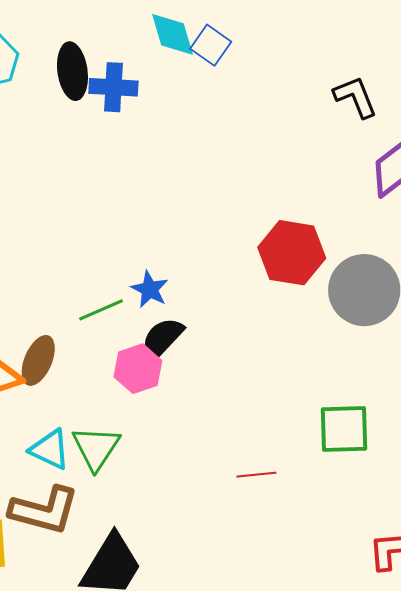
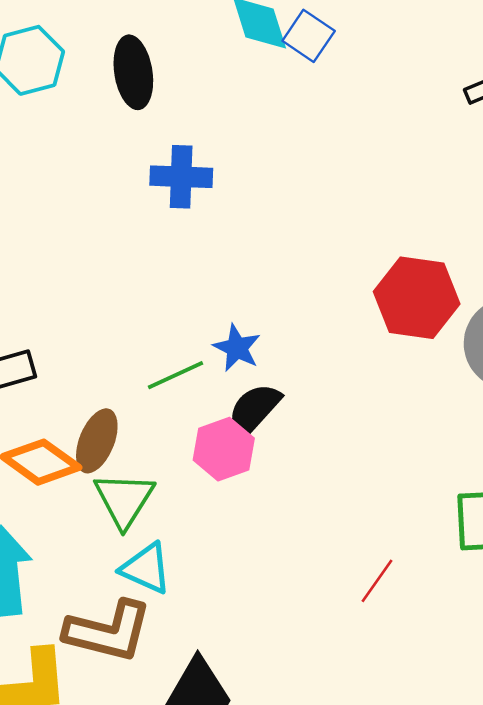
blue cross: (113, 87) -> (181, 177), moved
green triangle: (96, 448) -> (124, 500), moved
cyan triangle: (50, 449) -> (146, 568), moved
red line: (256, 475) -> (377, 581), turned -48

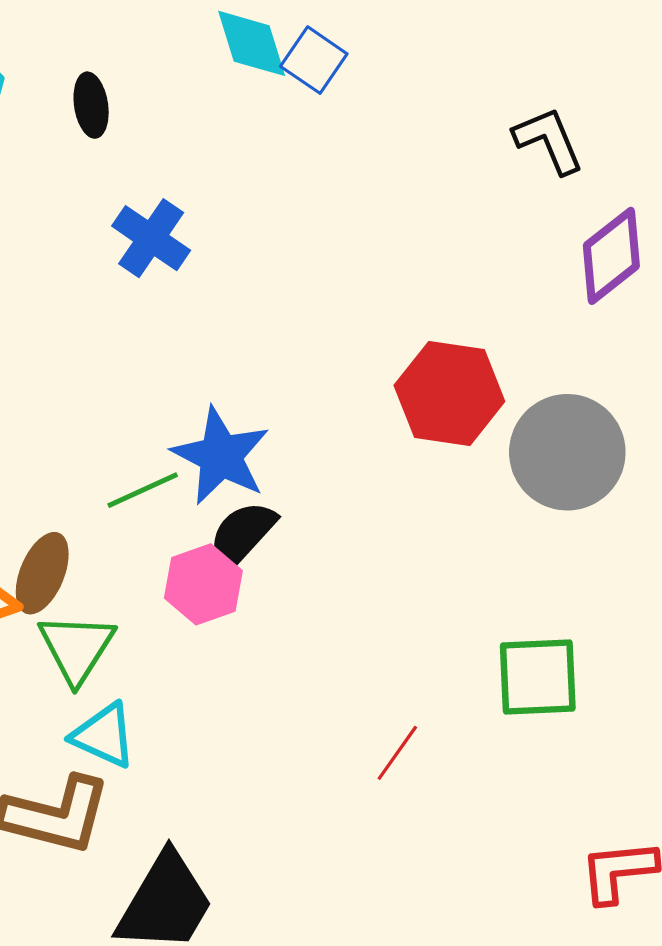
black ellipse: (133, 72) -> (91, 105), size x0.7
blue cross: (181, 177) -> (151, 238), turned 32
blue star: (237, 348) -> (221, 456), size x1.6

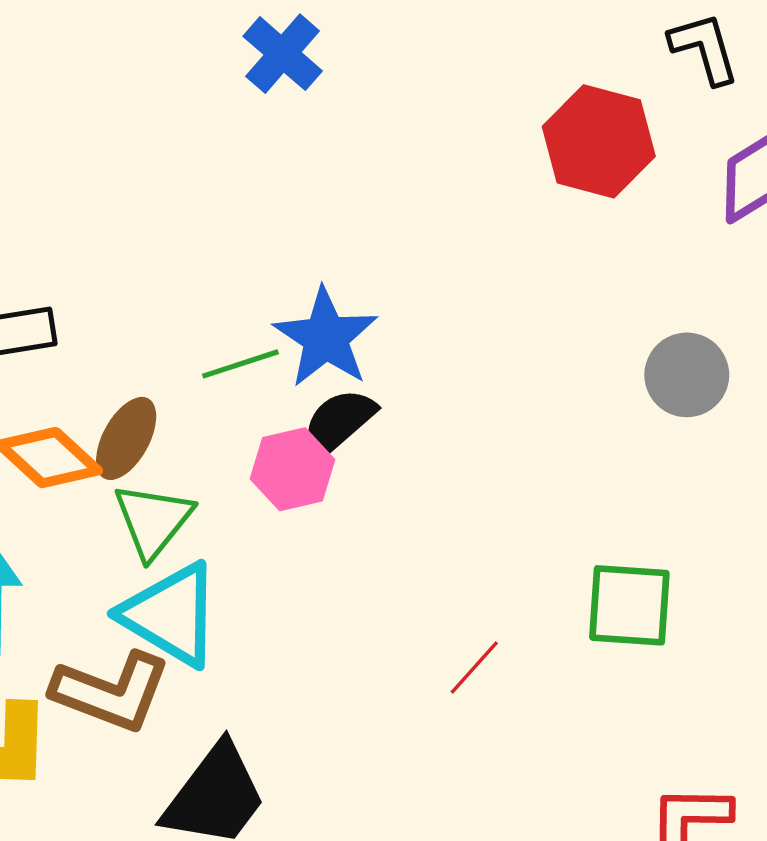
blue cross: (151, 238) -> (283, 54), moved
red hexagon: (449, 393) -> (599, 141), moved
gray circle: (567, 452) -> (687, 375), size x0.7
cyan triangle: (104, 735) -> (171, 615), size x1.5

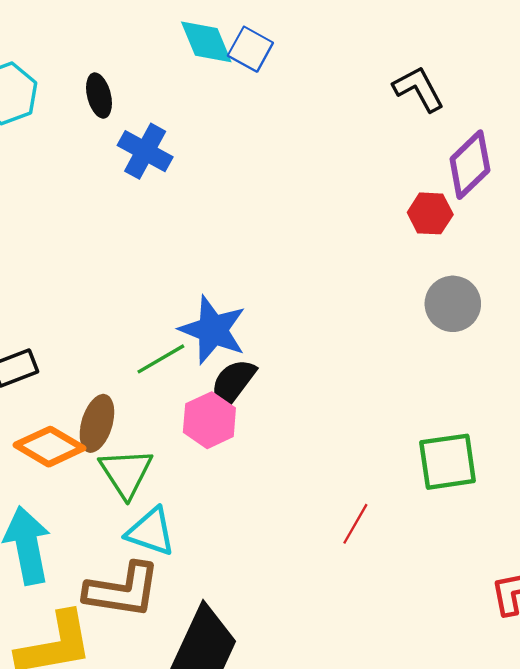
red hexagon: (599, 141) -> (430, 213), moved, size x0.6
cyan triangle: (171, 615) -> (151, 532), size x0.7

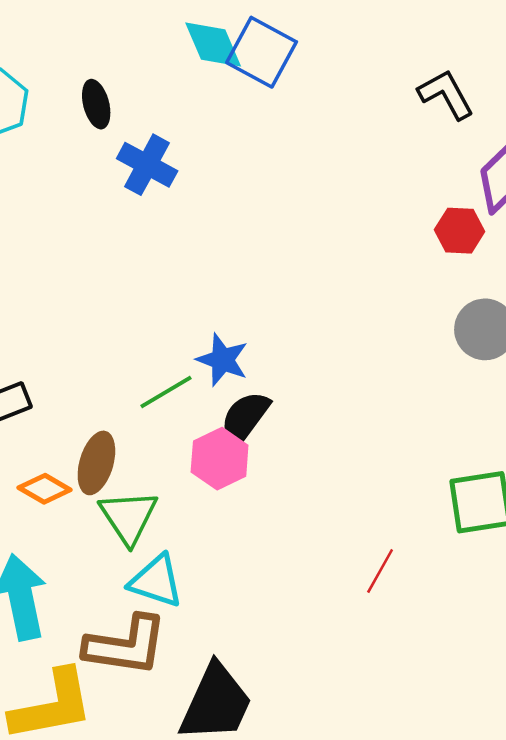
blue square: (250, 49) -> (262, 52), size x1.4
blue star: (213, 330) -> (222, 360), size x0.7
orange diamond: (49, 447) -> (45, 489), size x0.7

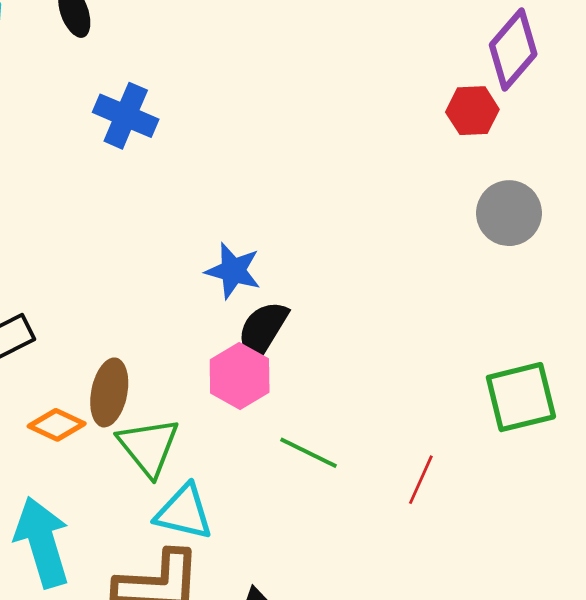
blue cross: (147, 165) -> (126, 116), moved
green line: (166, 392) -> (308, 453), moved, turned 62

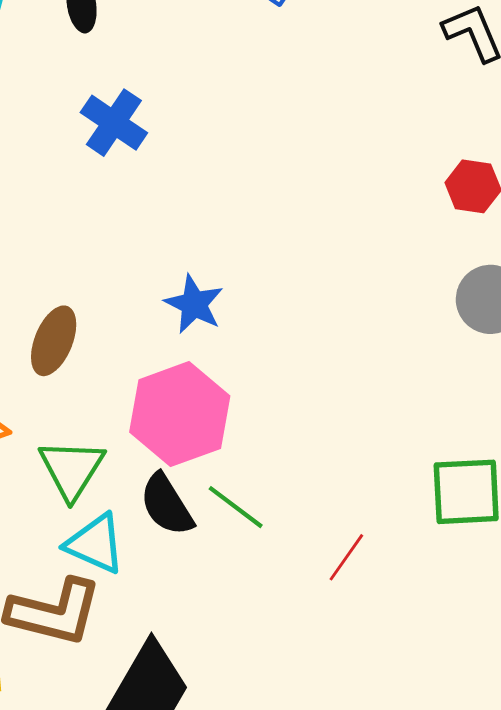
black semicircle: (263, 330) -> (167, 505), moved, turned -74
pink hexagon: (240, 376) -> (180, 414), size x1.5
brown ellipse: (109, 392) -> (54, 341), moved

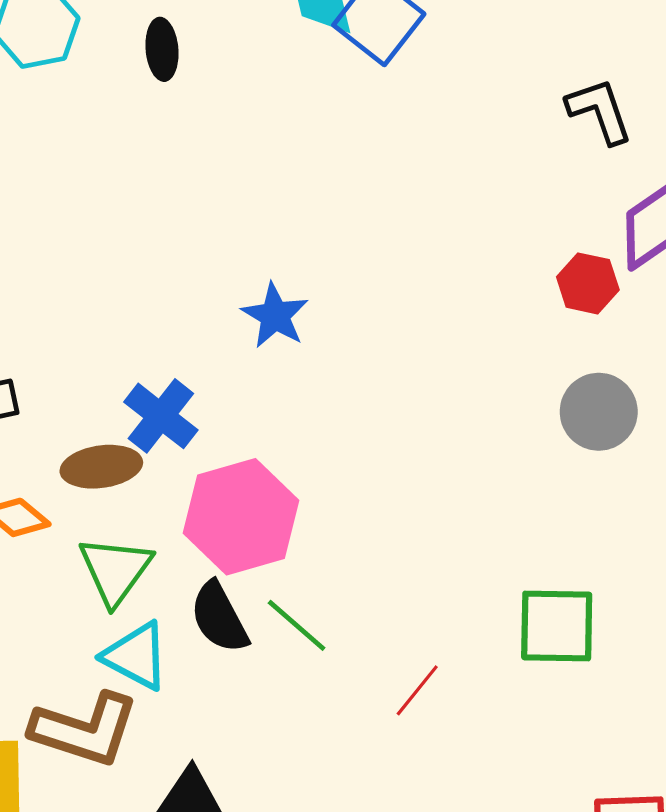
blue cross: (114, 123) -> (161, 416), moved
blue star: (194, 304) -> (275, 316), moved
brown ellipse: (54, 341) -> (101, 467), moved, turned 56

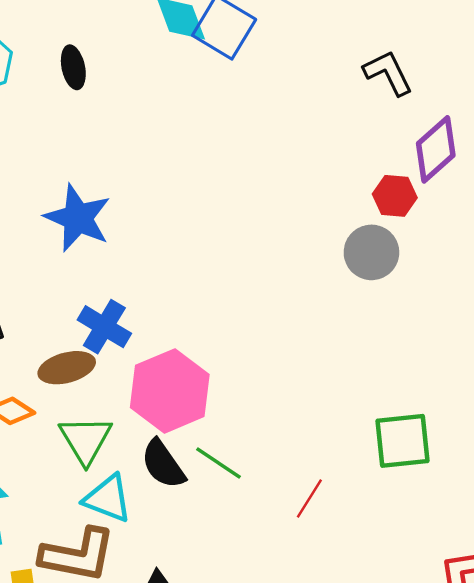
blue star: (275, 316) -> (78, 218), moved, size x1.4
gray circle: (599, 412) -> (371, 252), moved

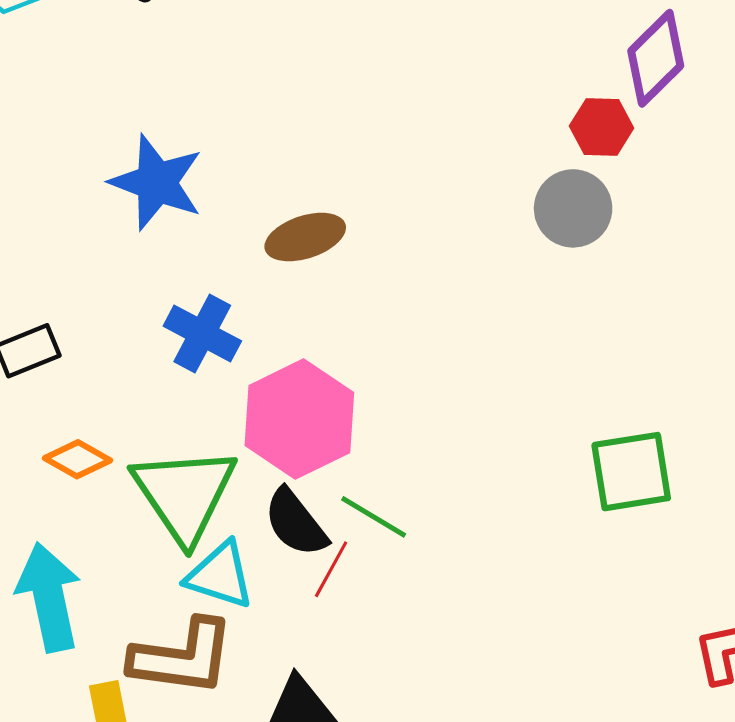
brown ellipse: (67, 368) -> (305, 237), moved
green triangle: (86, 440) -> (184, 494), size x1.4
red line: (309, 498) -> (331, 569), moved

